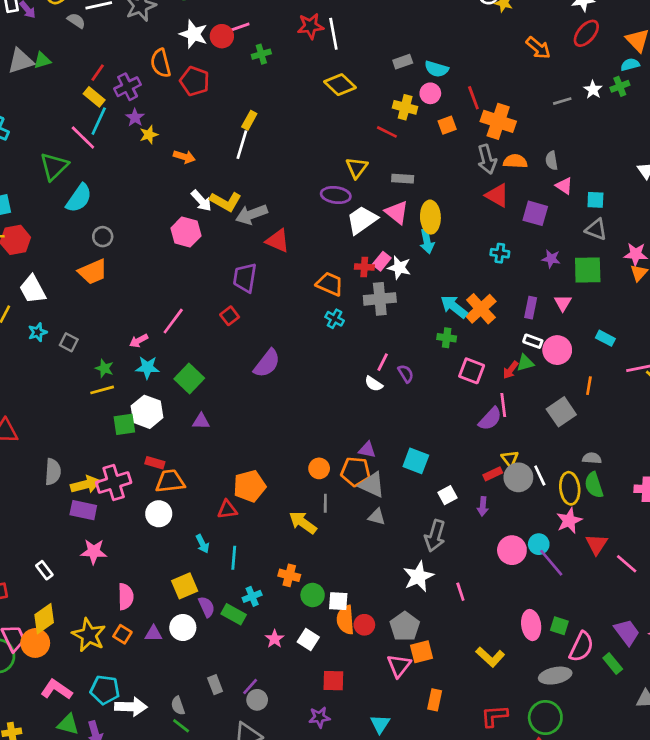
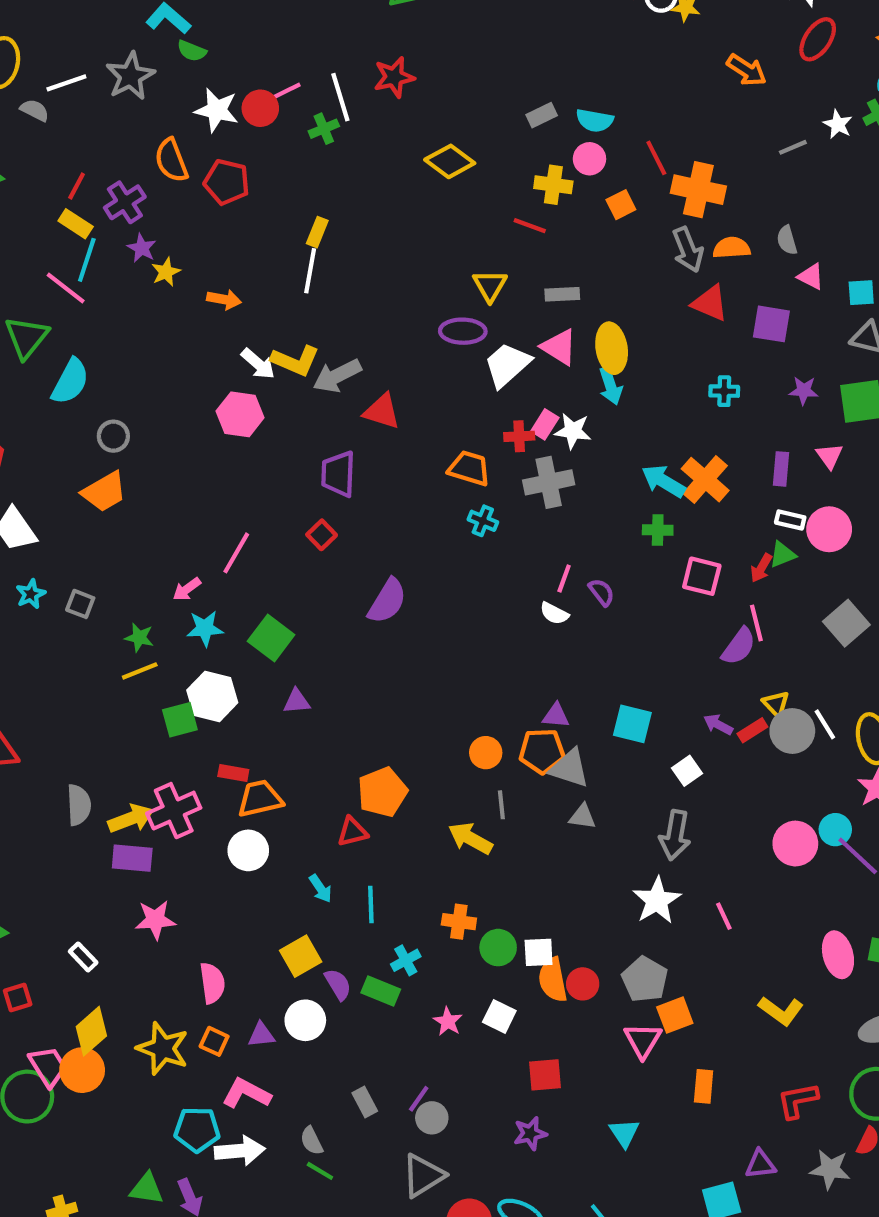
white line: (333, 34) -> (340, 97), moved
purple arrow: (483, 506) -> (718, 725), moved, turned 120
pink L-shape: (56, 690) -> (246, 1093), moved

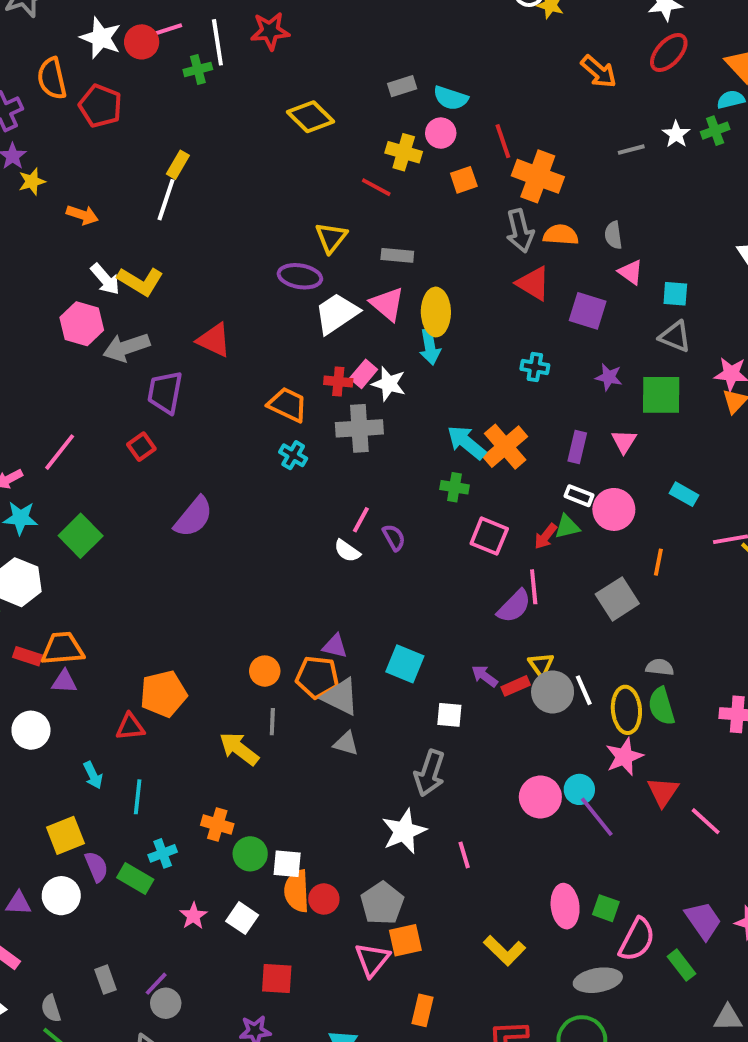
gray arrow: (337, 376) -> (126, 347), moved
purple triangle: (297, 701) -> (64, 682), moved
white square: (687, 771) -> (449, 715), turned 32
orange trapezoid: (260, 799) -> (63, 649), moved

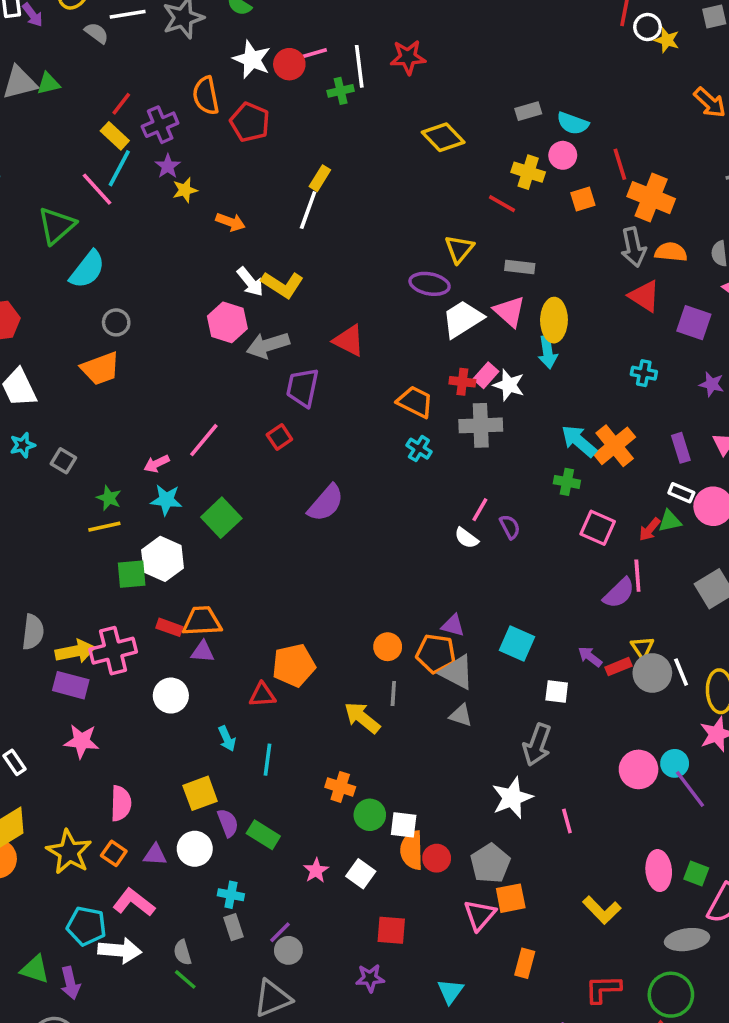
purple rectangle: (577, 447) -> (681, 448), turned -32
cyan cross: (163, 853) -> (231, 895), moved, turned 30

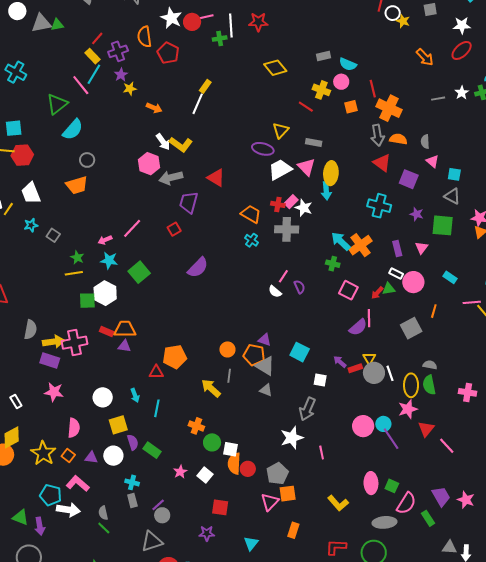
cyan cross: (644, 373) -> (379, 206), size x1.6
white circle: (171, 696) -> (103, 397), moved

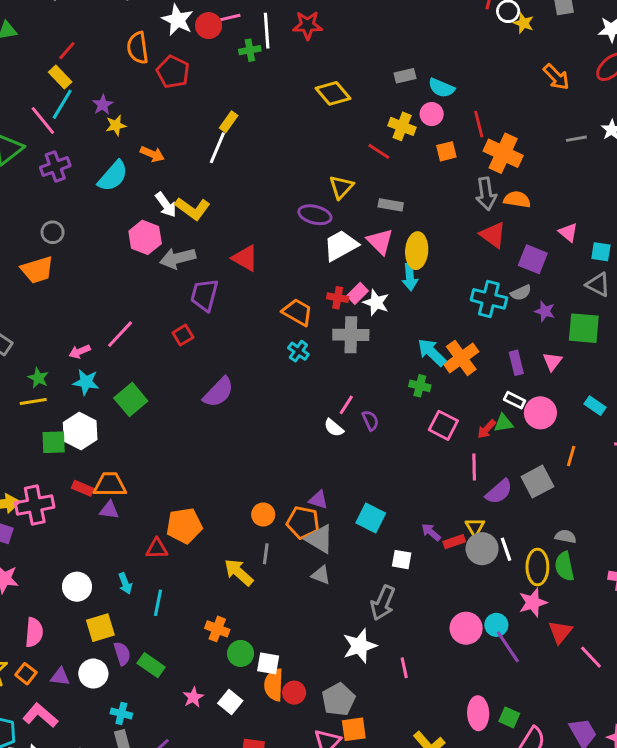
purple cross: (118, 51) -> (55, 167), moved
cyan semicircle: (73, 130) -> (113, 176), moved
gray semicircle: (425, 142) -> (521, 293), moved, turned -112
purple semicircle: (358, 327) -> (499, 492), moved

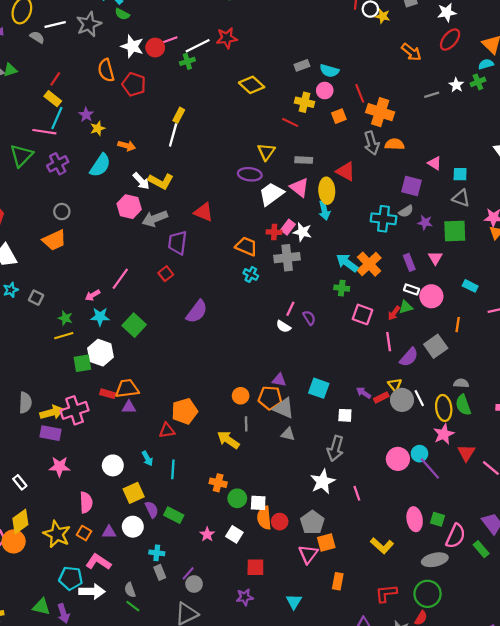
white line: (267, 31) -> (198, 46), turned 75
pink line: (43, 120) -> (44, 132), turned -35
red triangle: (493, 235) -> (346, 171), moved

